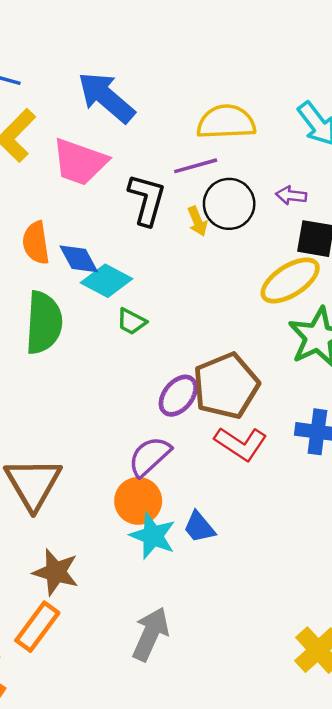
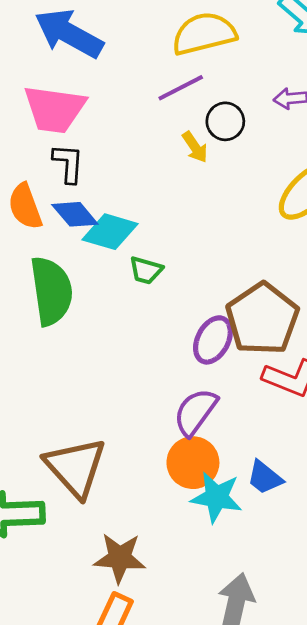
black L-shape: (147, 200) -> (68, 163), moved, size x0.7
black circle: (229, 204) -> (225, 121), size x0.7

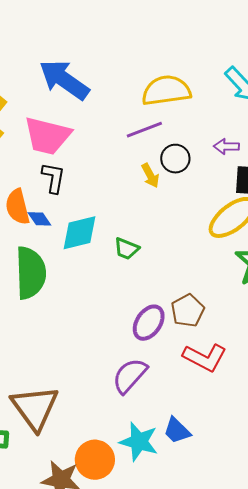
blue diamond: (75, 214) -> (39, 219), moved, size x0.7
cyan diamond: (110, 232) -> (79, 233), turned -36
green trapezoid: (146, 270) -> (127, 249), moved
brown pentagon: (262, 319) -> (188, 311), size x0.6
orange circle: (193, 463) -> (95, 460), moved

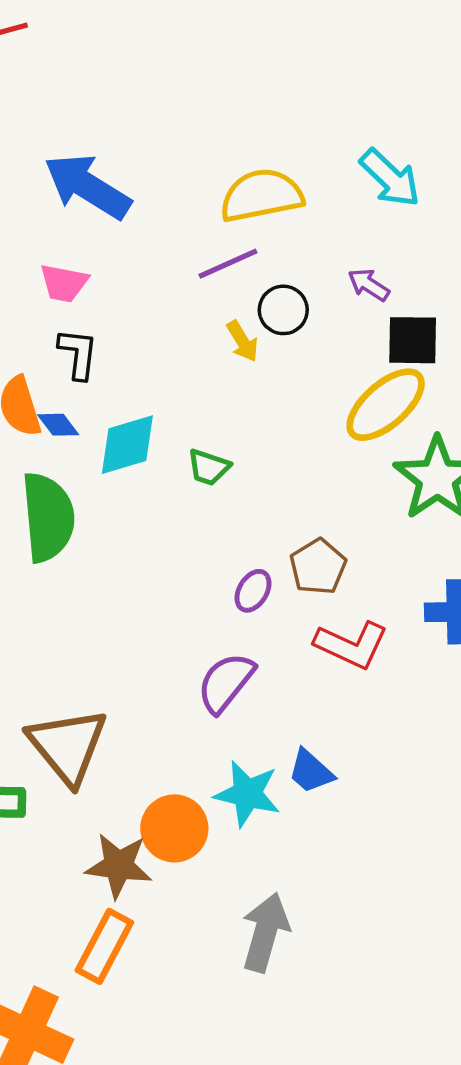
pink trapezoid: (47, 136) -> (64, 283), size x0.6
purple arrow: (226, 146) -> (369, 285), turned 35
purple ellipse: (149, 323) -> (253, 591), size x0.7

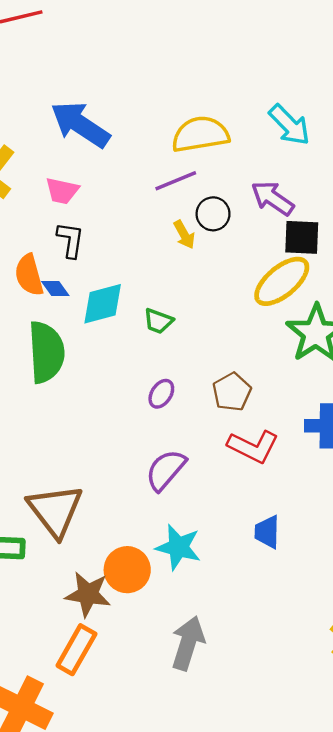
purple arrow: (369, 285) -> (273, 198), size x1.5
purple ellipse: (253, 591) -> (161, 394), moved
blue trapezoid: (311, 771) -> (267, 532), moved, turned 48

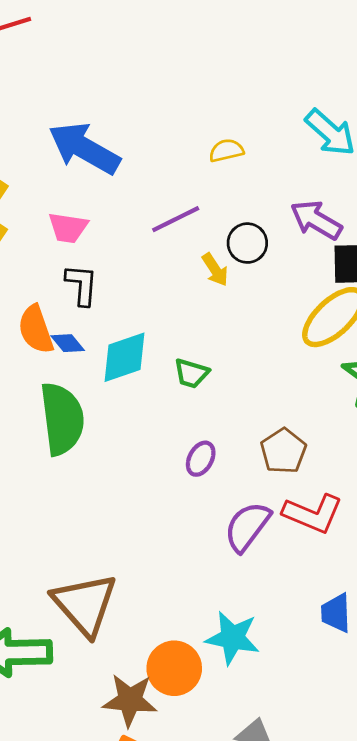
yellow semicircle: (200, 134) -> (226, 150), size x0.5
purple line: (176, 181) -> (176, 219), moved
purple semicircle: (166, 470) -> (247, 527), moved

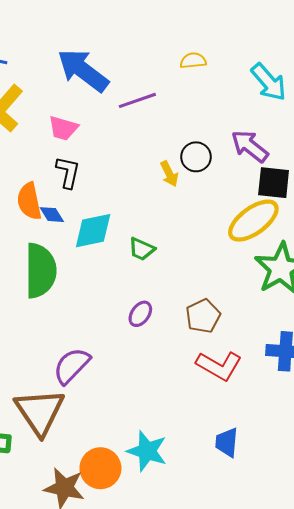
yellow semicircle: (226, 150) -> (193, 61), moved
purple line: (176, 219) -> (137, 100), moved
purple semicircle: (247, 527) -> (72, 366), moved

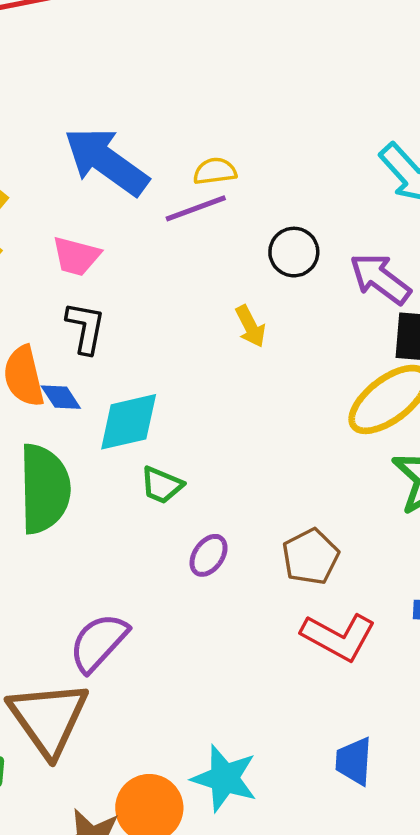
yellow semicircle: (193, 61) -> (215, 171), moved
black circle: (196, 157) -> (294, 252), moved
green trapezoid: (142, 249) -> (162, 485), moved

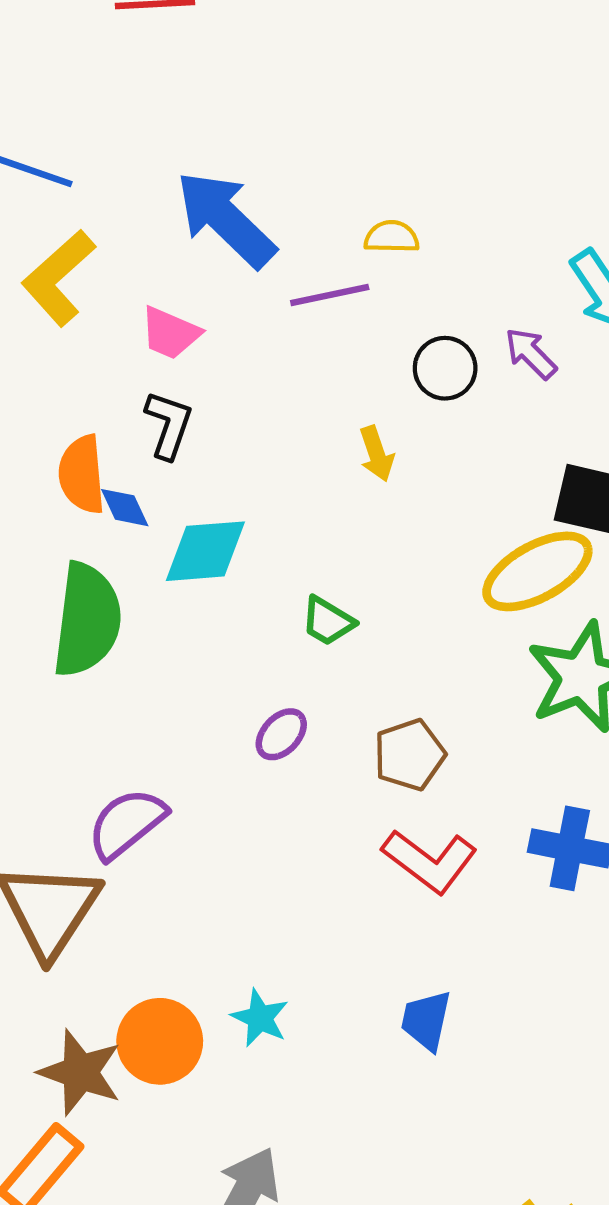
yellow semicircle: (215, 171) -> (392, 237), moved
purple arrow: (380, 279) -> (531, 353), moved, size x0.7
green trapezoid: (162, 485) -> (328, 621), moved
cyan star: (225, 778) -> (260, 1018), size x0.7

